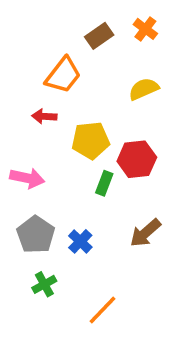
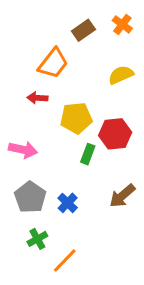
orange line: (103, 310) -> (65, 261), moved

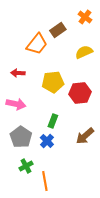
brown rectangle: (83, 30) -> (58, 30), moved
red arrow: (37, 98) -> (18, 73), moved
green rectangle: (88, 154) -> (53, 121), moved
orange line: (65, 261) -> (45, 181), turned -54

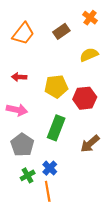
orange trapezoid: (37, 44) -> (23, 34), moved
green rectangle: (53, 121) -> (56, 128), size x1.6
blue cross: (47, 141) -> (50, 168), moved

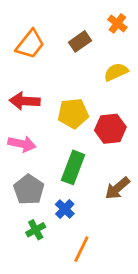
red arrow: (19, 77) -> (25, 101), size x1.5
blue cross: (50, 168) -> (65, 209), moved
orange line: (48, 191) -> (81, 249), moved, turned 36

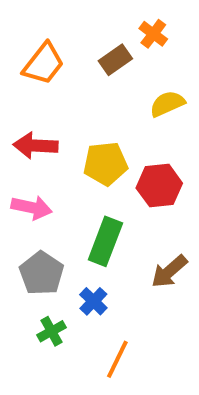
orange cross: (117, 23) -> (153, 34), moved

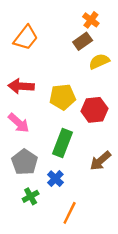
brown rectangle: (115, 60) -> (83, 41), moved
pink arrow: (32, 207) -> (19, 123), turned 30

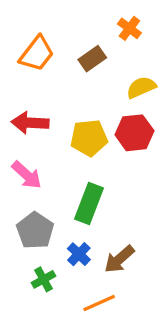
brown rectangle: (83, 41) -> (92, 59), moved
red hexagon: (94, 110) -> (134, 133), moved
brown arrow: (100, 161) -> (119, 259), moved
orange line: (70, 213) -> (99, 303), turned 40

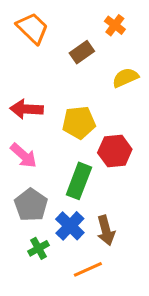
orange trapezoid: (37, 54) -> (32, 28), moved, turned -84
red hexagon: (134, 133) -> (115, 151), moved
blue cross: (79, 254) -> (70, 226), size x1.4
brown arrow: (119, 259) -> (106, 230), turned -64

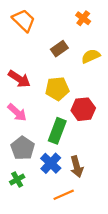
brown rectangle: (82, 52) -> (59, 49), moved
red arrow: (26, 109) -> (19, 79), turned -150
green cross: (38, 248) -> (17, 180), moved

